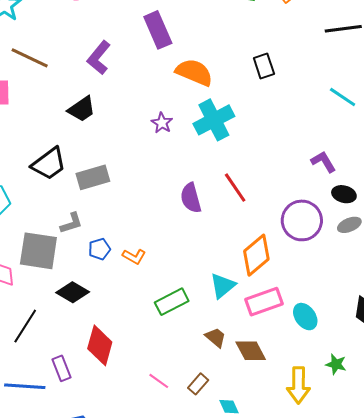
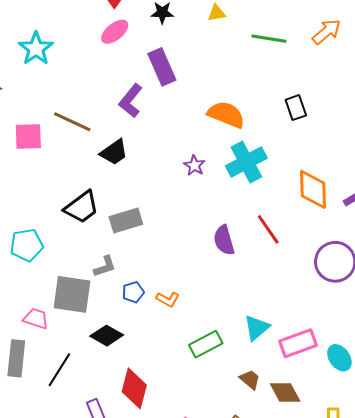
purple rectangle: (158, 30) -> (162, 67), moved
brown line: (30, 58) -> (72, 122), moved
orange diamond: (256, 255) -> (313, 189), moved, turned -51

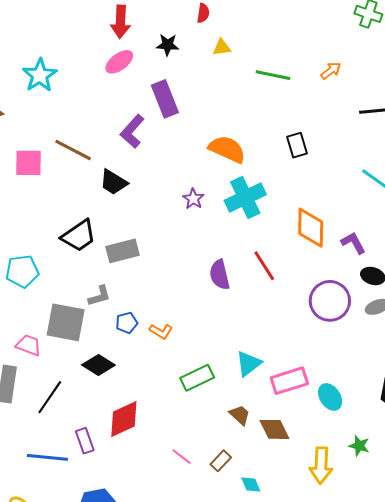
orange arrow: (326, 32) -> (331, 71), size x0.7
black trapezoid: (114, 152) -> (113, 182), turned 64
red diamond: (134, 388) -> (124, 419), turned 48

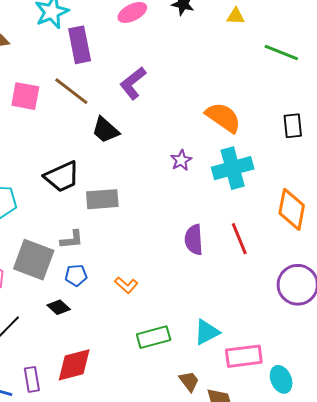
purple rectangle: (165, 99) -> (80, 45), moved
blue pentagon: (127, 323) -> (76, 275), moved
black diamond: (98, 365) -> (59, 307), size x0.7

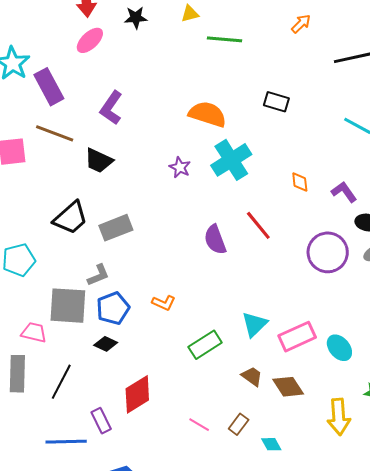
green line: (281, 53) -> (225, 39), moved
black rectangle: (293, 126) -> (276, 102), turned -50
orange diamond: (292, 209) -> (300, 182), size x0.5
blue pentagon: (76, 275) -> (113, 308), size x1.5

